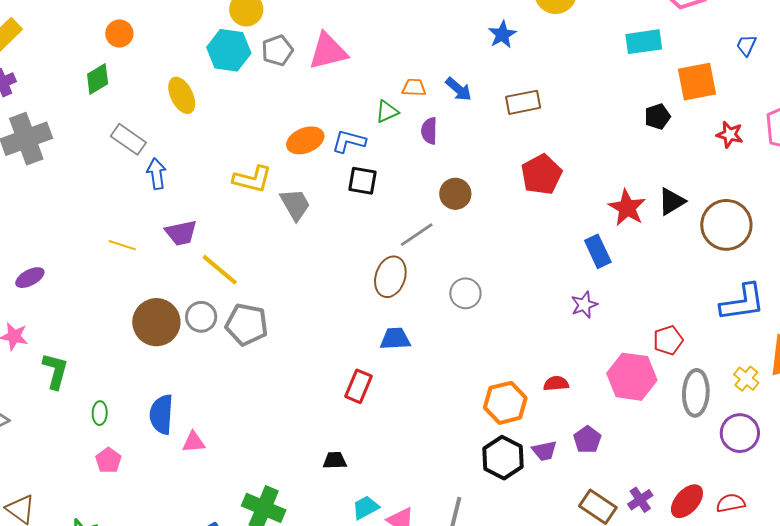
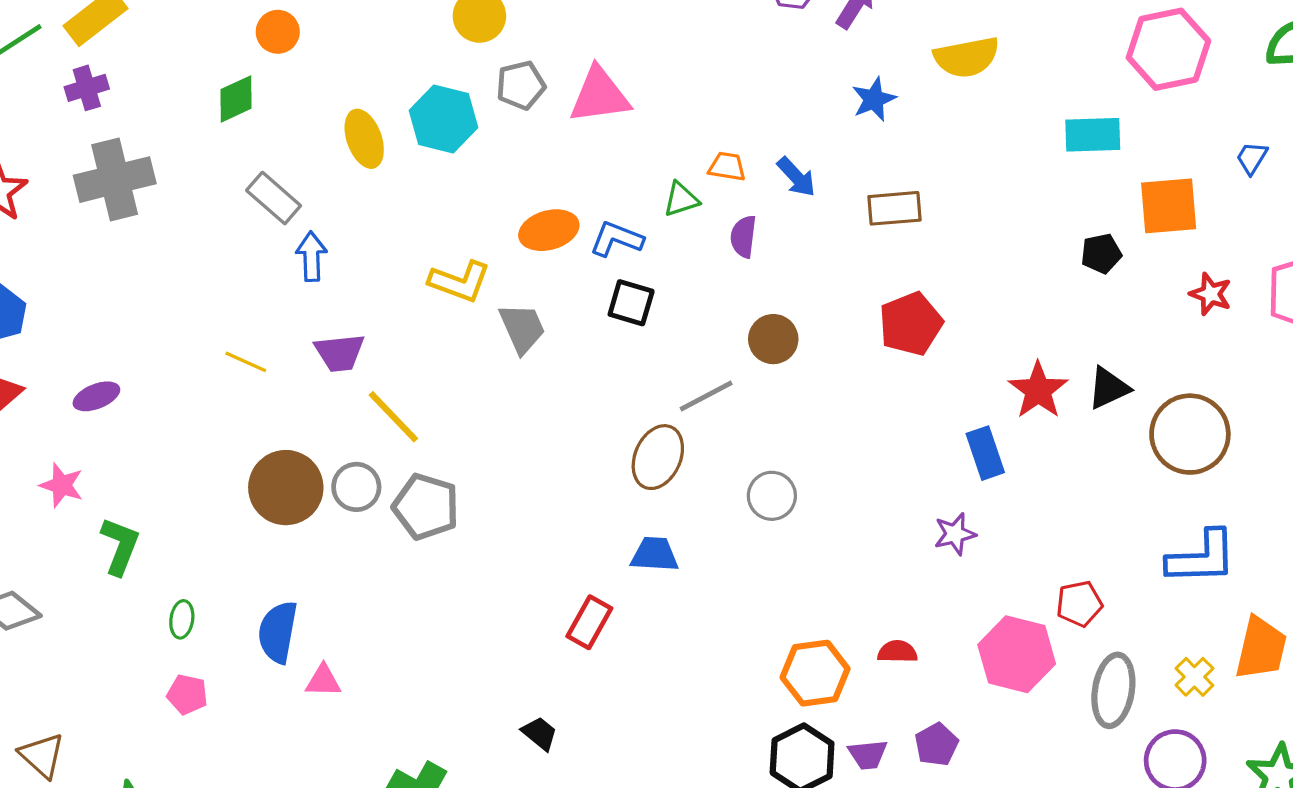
cyan hexagon: (229, 50) -> (443, 119), moved
pink pentagon: (108, 460) -> (187, 694), turned -30
black trapezoid: (335, 460) -> (540, 733), turned 35

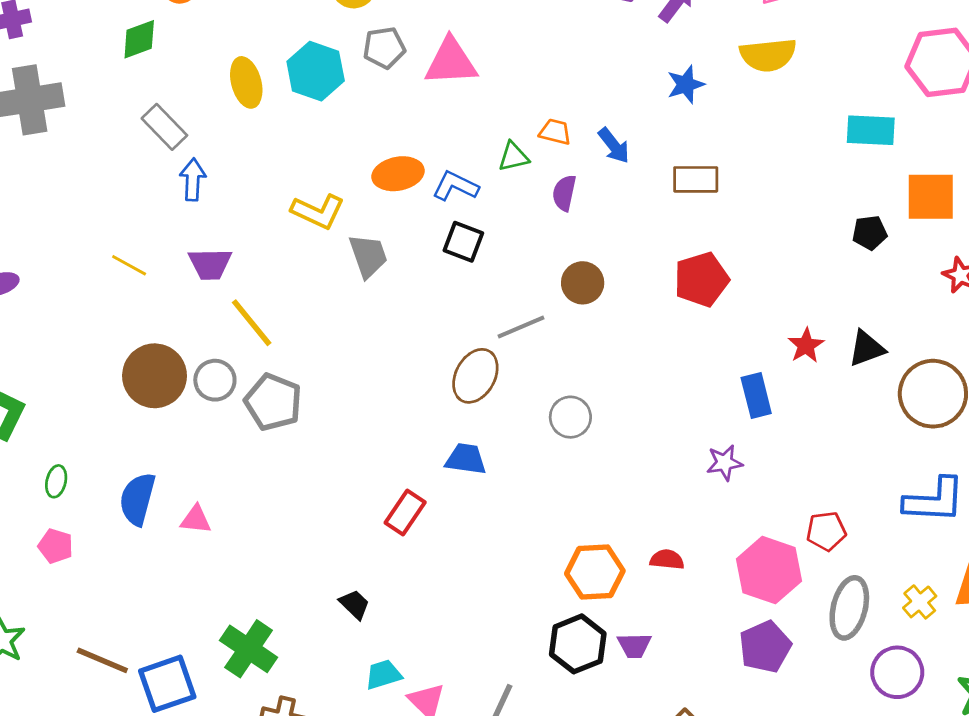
red star: (1038, 390) -> (806, 345), size x0.7
pink triangle: (323, 681) -> (196, 519), moved
purple pentagon: (936, 745) -> (765, 647), moved, size x1.4

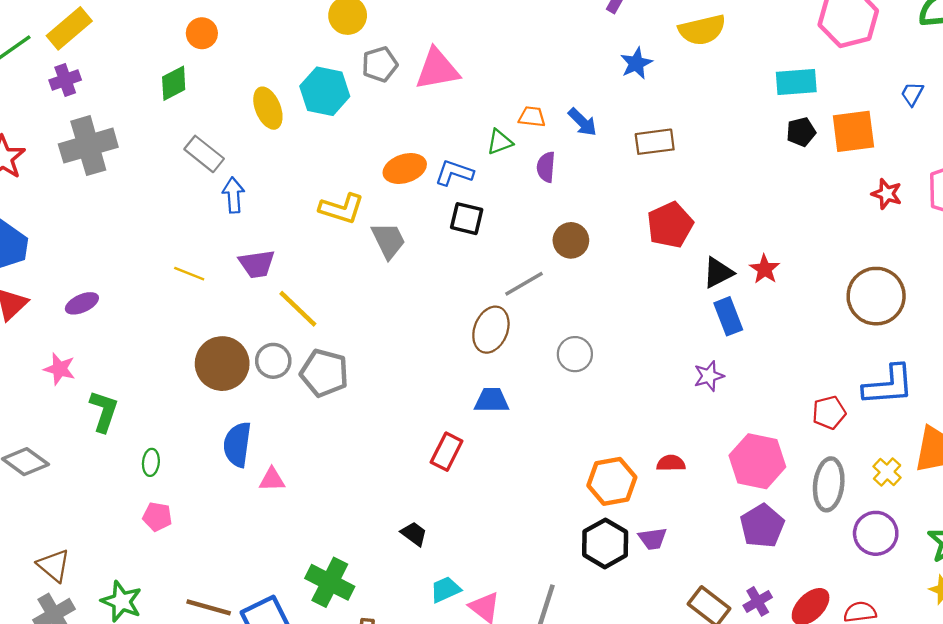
black pentagon: (870, 233) -> (801, 132), moved
black triangle: (866, 348) -> (718, 273), moved
blue semicircle: (137, 499) -> (237, 444), moved
red pentagon: (826, 531) -> (829, 413), moved

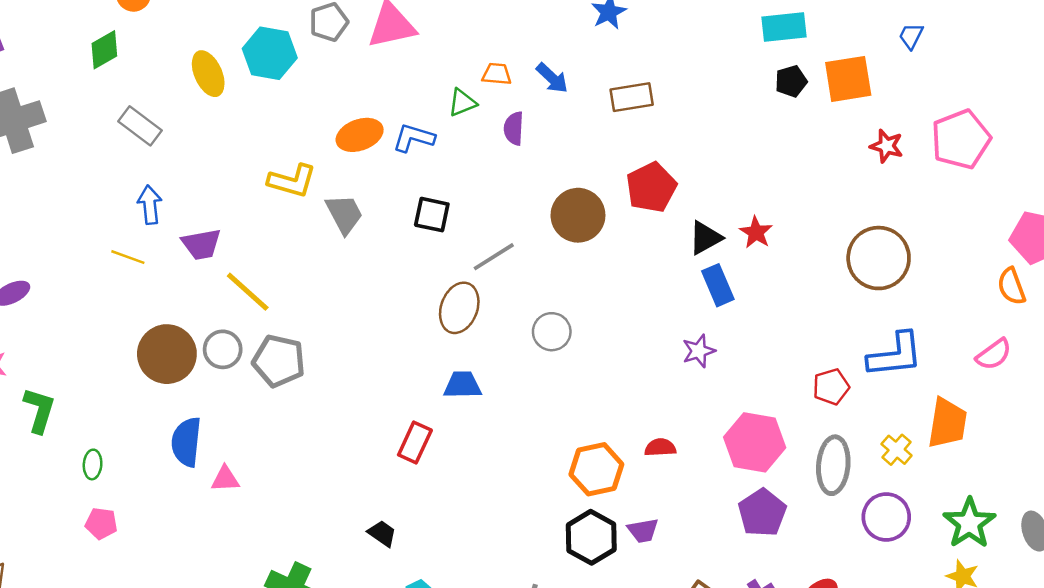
blue arrow: (233, 195) -> (150, 205), moved
black square: (467, 219) -> (432, 215), moved
brown circle: (571, 240) -> (578, 215), moved, size x1.4

